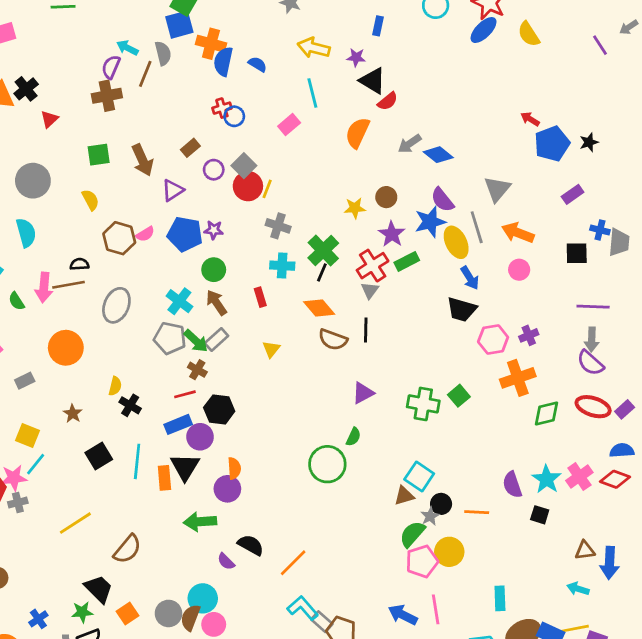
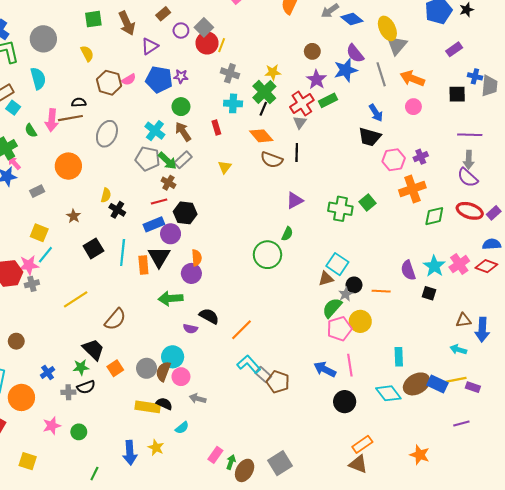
yellow star: (355, 208) -> (273, 72), moved
yellow ellipse: (456, 242) -> (387, 28), moved
purple semicircle: (226, 561) -> (190, 329), turned -32

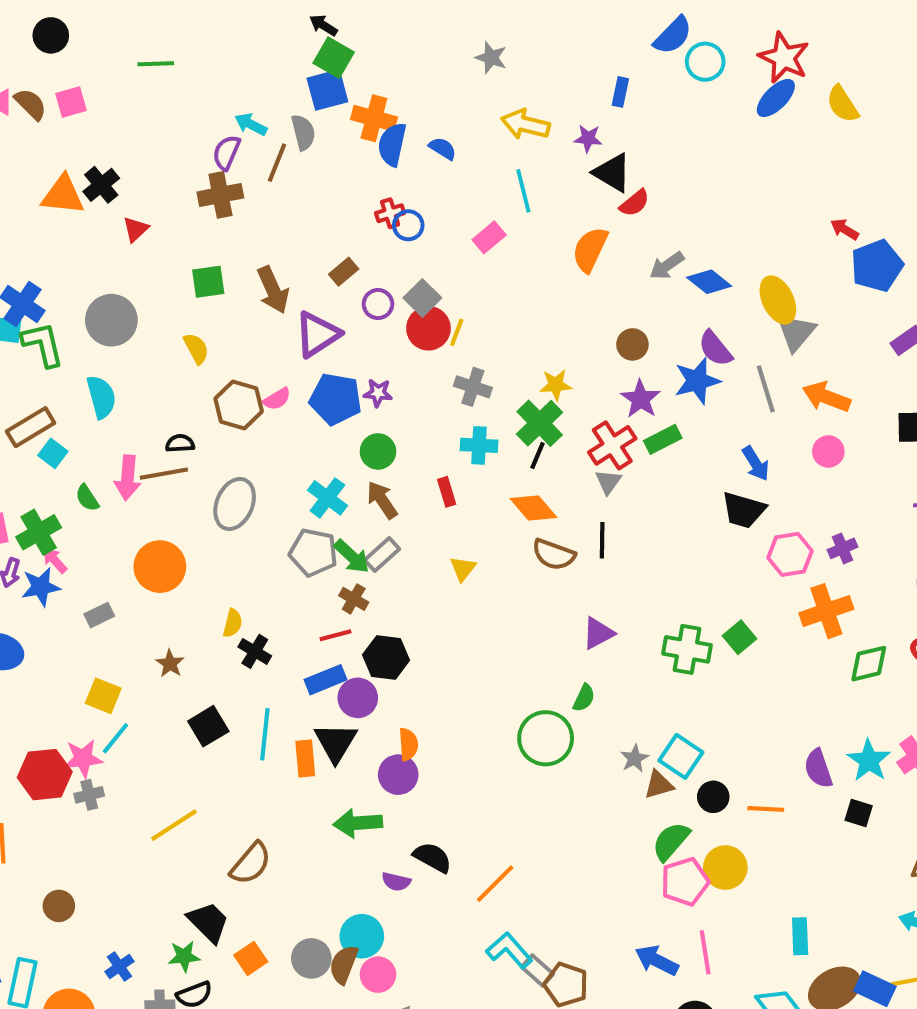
purple triangle: (150, 46) -> (317, 334), size x1.4
gray star: (346, 294) -> (634, 758), moved

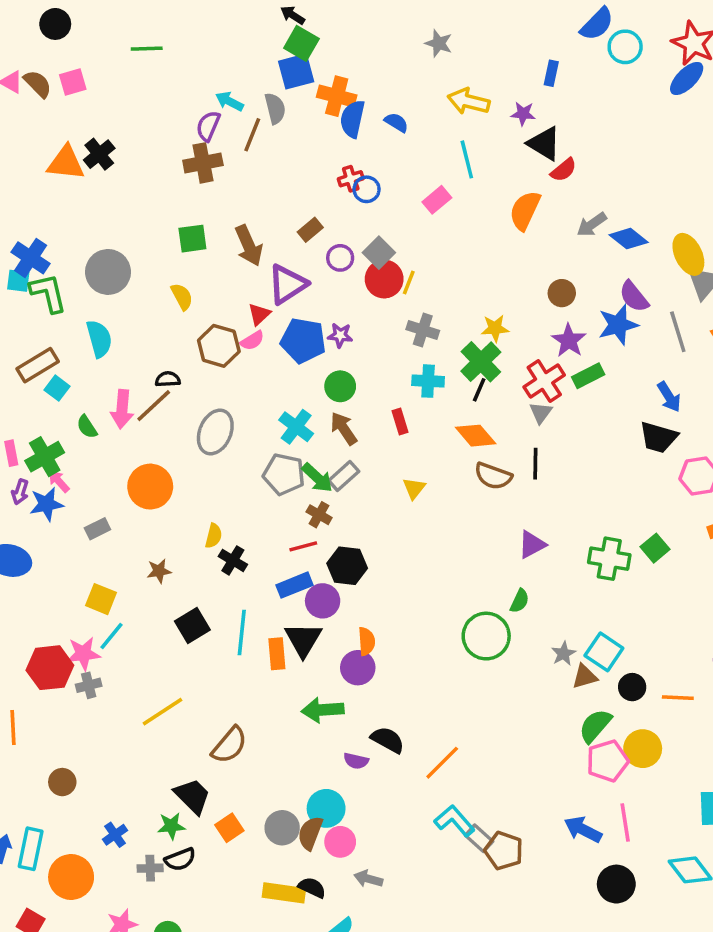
red triangle: (136, 229) -> (259, 314), moved
brown line: (164, 474) -> (154, 406), turned -33
brown star: (170, 664) -> (159, 571), turned 30

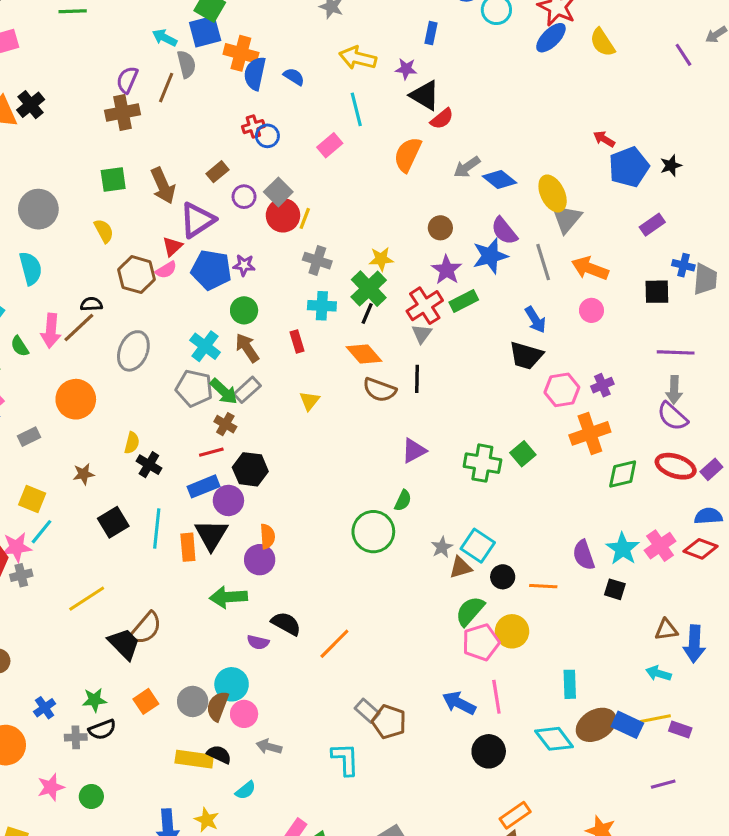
cyan arrow: (229, 101) -> (165, 38), moved
black trapezoid: (192, 796) -> (124, 644), moved
cyan L-shape: (454, 821) -> (345, 759), moved, turned 39

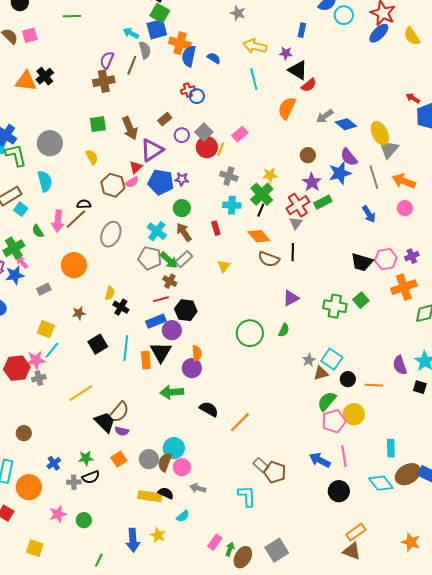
pink rectangle: (330, 145) -> (240, 134), moved
black trapezoid: (526, 356) -> (362, 262), moved
green circle: (373, 532) -> (250, 333), moved
purple semicircle: (258, 642) -> (122, 431), moved

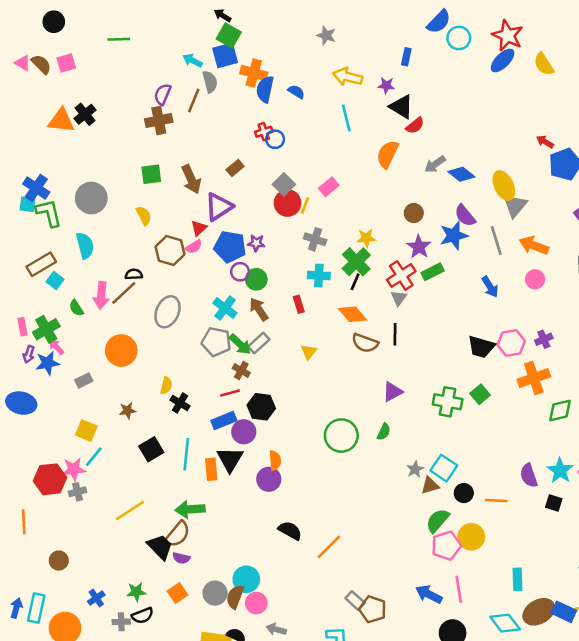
purple circle: (182, 135) -> (240, 272), moved
green arrow: (172, 392) -> (190, 509), moved

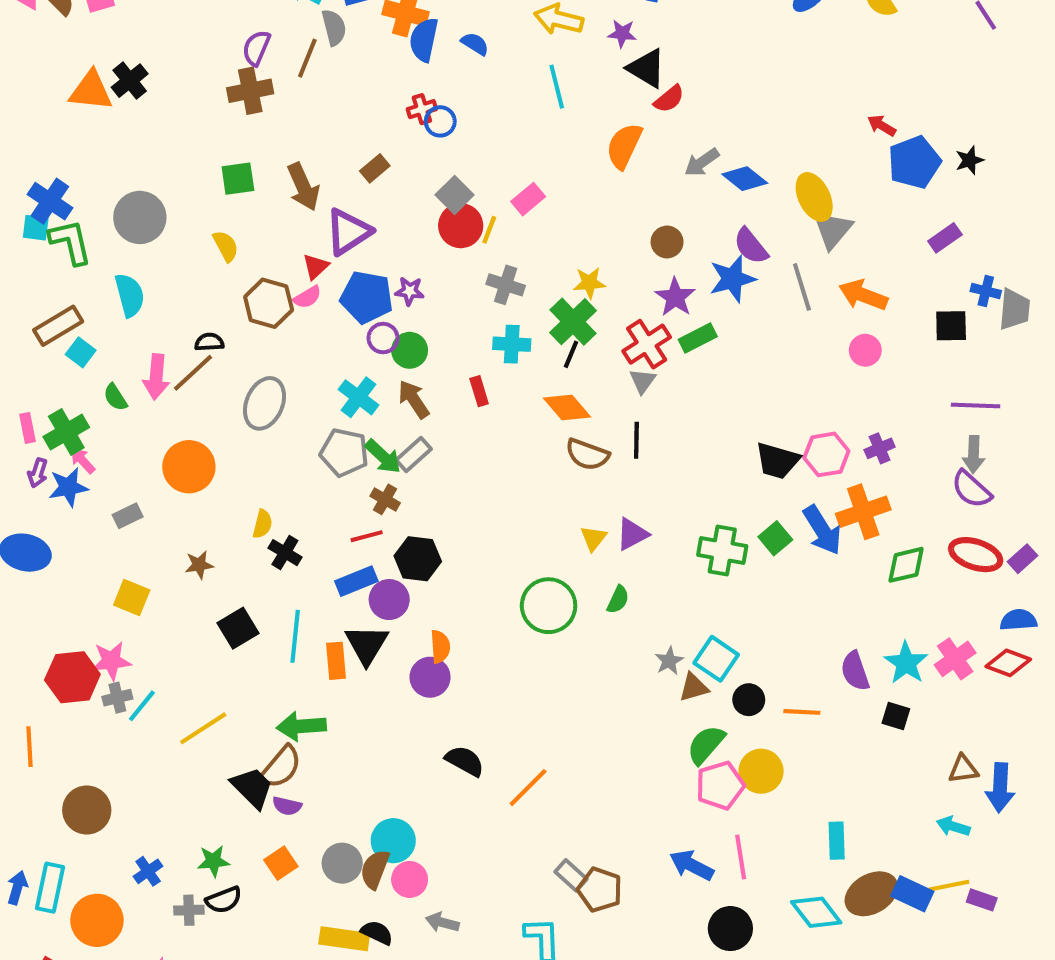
blue arrow: (490, 287) -> (822, 530), moved, size x1.4
yellow triangle: (309, 352) -> (593, 538), moved
cyan line: (94, 457) -> (142, 706), moved
brown circle: (59, 561) -> (87, 810), size x1.5

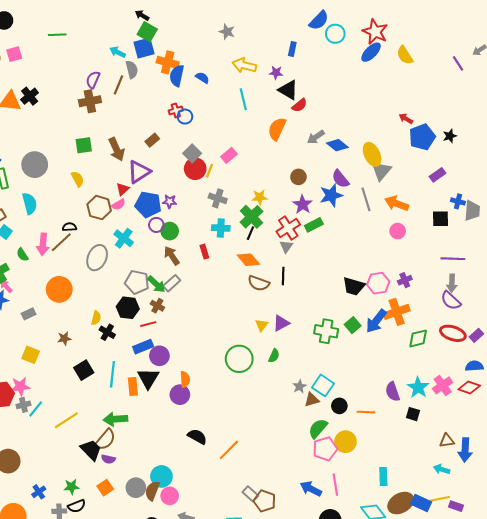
cyan cross: (358, 397) -> (124, 238), moved
blue arrow: (822, 530) -> (376, 321), turned 70
black hexagon: (418, 559) -> (128, 308), moved

